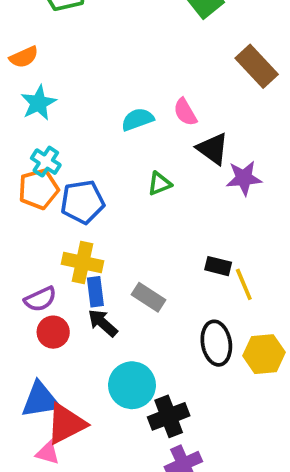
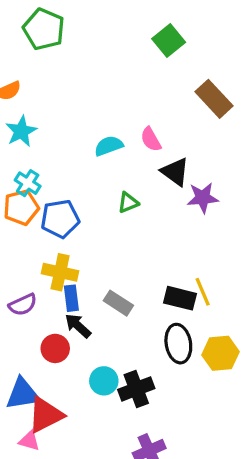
black rectangle: (218, 266) -> (180, 298), moved, size x1.4
red circle: (53, 332) -> (55, 348), moved
cyan circle: (132, 385) -> (104, 381), size x0.7
black cross: (169, 416) -> (136, 389), moved

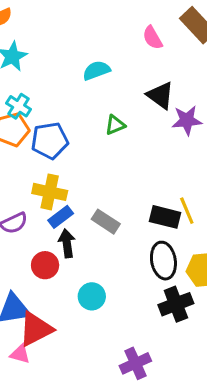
pink semicircle: (151, 139) -> (153, 38), moved
blue rectangle: (71, 298) -> (61, 217), turned 60
black arrow: (78, 326) -> (67, 243), turned 40
black cross: (136, 389) -> (176, 304), moved

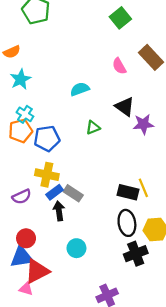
gray rectangle: (106, 222) -> (73, 193), moved
red circle: (45, 265) -> (26, 238), moved

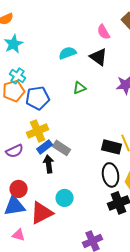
black triangle: (125, 107) -> (99, 57), moved
yellow cross: (47, 175) -> (38, 131), turned -35
red triangle: (37, 271) -> (42, 213), moved

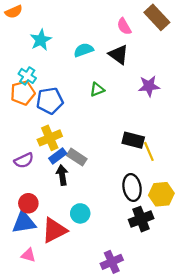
cyan star: (14, 44) -> (41, 40), moved
black rectangle: (112, 147) -> (133, 140), moved

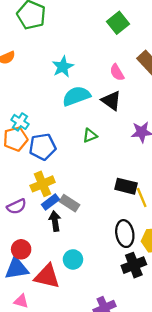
cyan star: (41, 40) -> (63, 67), moved
cyan semicircle: (84, 50) -> (76, 96), size x1.4
red triangle: (54, 230) -> (47, 276), turned 40

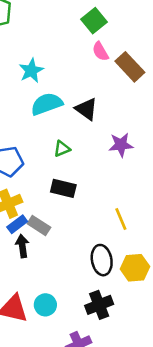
pink semicircle: (117, 72) -> (100, 51), moved
black rectangle: (126, 186) -> (63, 188), moved
cyan circle: (73, 259) -> (45, 305), moved
black cross: (134, 265) -> (99, 305), moved

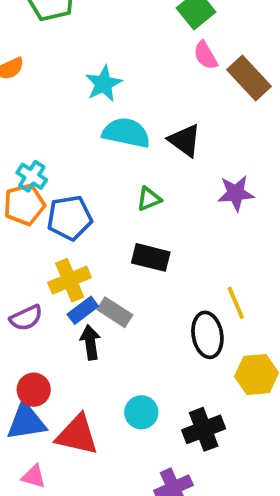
cyan semicircle: (47, 104) -> (126, 133), turned 32
black ellipse: (102, 260) -> (207, 335), moved
cyan circle: (45, 305) -> (141, 412), moved

